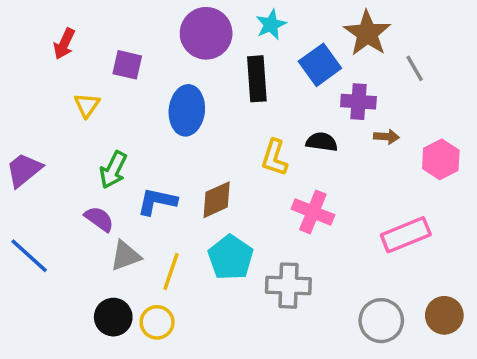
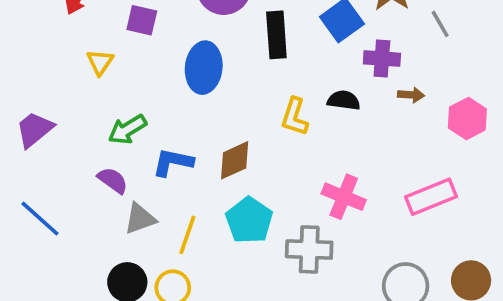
green arrow: (113, 170) -> (127, 129), turned 33
pink cross: (313, 212) -> (344, 197), moved

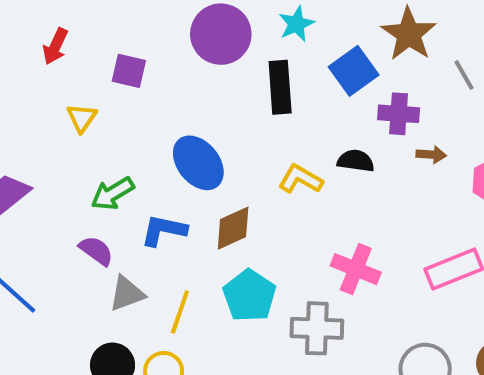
blue ellipse: (204, 68) -> (198, 163), moved, turned -45
yellow L-shape: (295, 117) -> (300, 179), turned 102

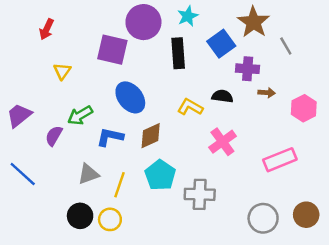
purple square: (129, 71) -> (112, 50), moved, size x1.5
purple semicircle: (96, 251) -> (54, 136), moved, turned -96
pink cross: (356, 269) -> (222, 142), moved, turned 32

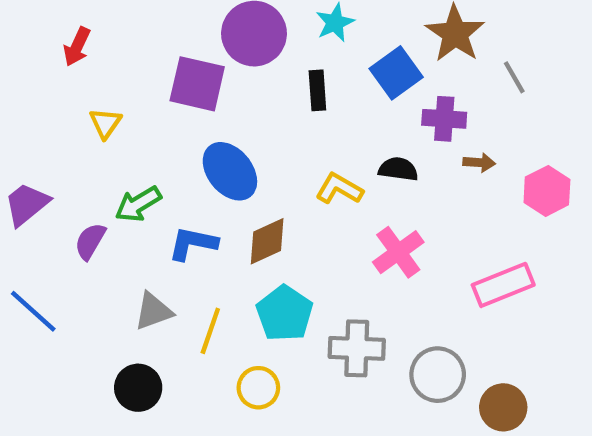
black rectangle: (178, 53) -> (317, 90), size x0.7
brown circle: (306, 215) -> (503, 407), moved
gray circle: (263, 218) -> (438, 375), moved
yellow circle: (110, 219) -> (258, 388), moved

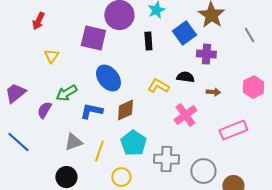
gray line: (514, 77) -> (249, 35), moved
brown arrow: (479, 163) -> (213, 92), moved

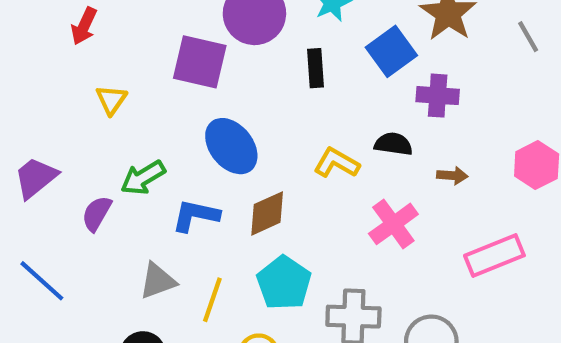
gray line: (249, 35) -> (528, 37), moved

